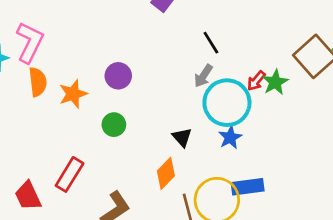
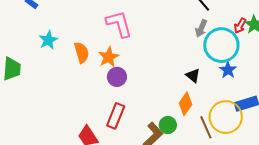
pink L-shape: (30, 42) -> (119, 24), moved, turned -32
purple circle: (118, 76) -> (117, 77), moved
green circle: (114, 125) -> (168, 125), moved

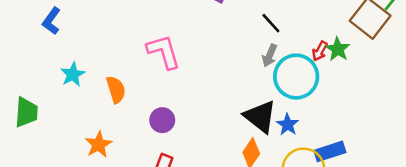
orange star: (109, 57) -> (99, 144), moved
blue star: (228, 70) -> (288, 125), moved
black triangle: (193, 76) -> (260, 117), size x1.8

